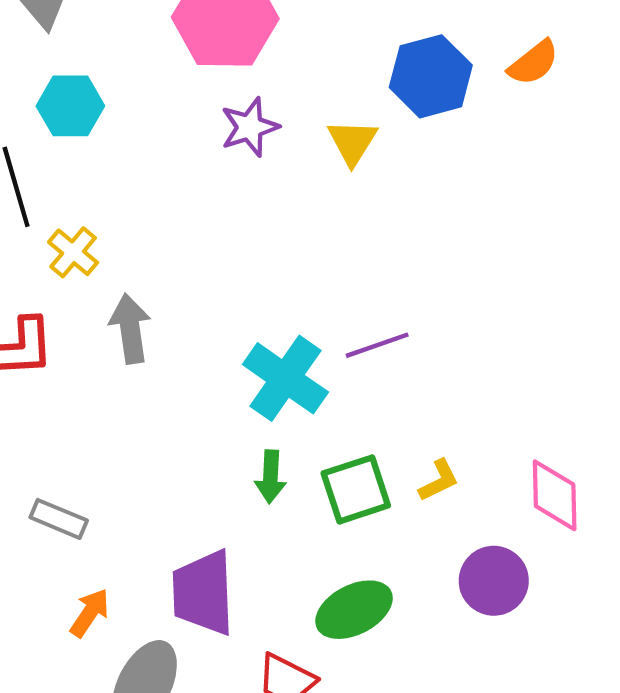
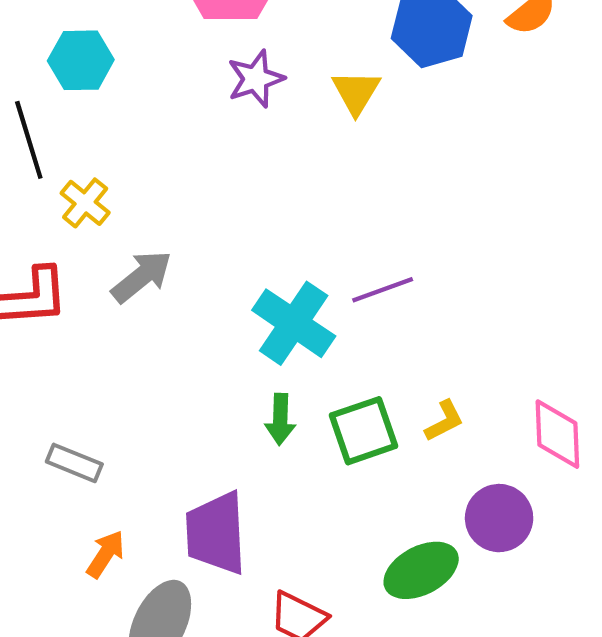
gray arrow: (130, 329) -> (142, 277), turned 60
green ellipse: (354, 610) -> (421, 570), moved

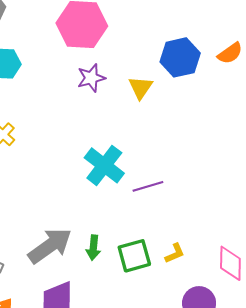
gray arrow: (142, 277) -> (50, 246), moved, size x1.4
cyan cross: (294, 323) -> (104, 165), moved

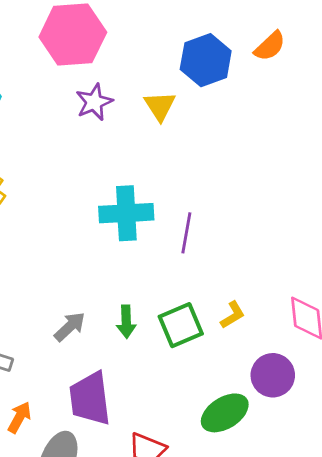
cyan cross: (104, 165) -> (126, 213), turned -33
purple line: (148, 186) -> (186, 233), turned -56
gray arrow: (50, 246) -> (70, 327), size x0.6

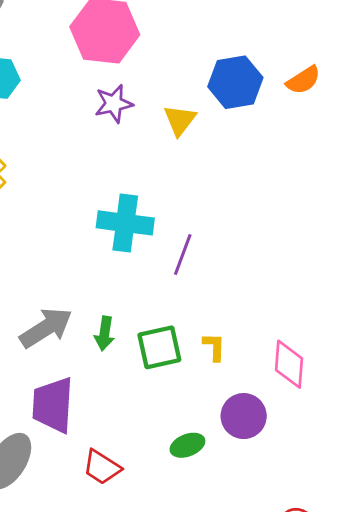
yellow L-shape: (233, 315) -> (214, 347), turned -68
gray arrow: (70, 327) -> (46, 328), size x1.5
green ellipse: (225, 413) -> (187, 445), size x0.7

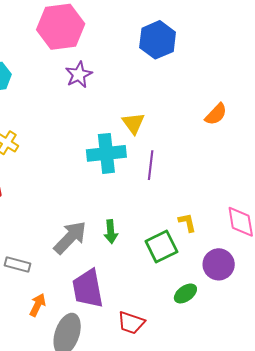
orange semicircle: (303, 80) -> (216, 114), moved
yellow triangle: (180, 120) -> (133, 123), moved
green square: (159, 347) -> (161, 246), moved

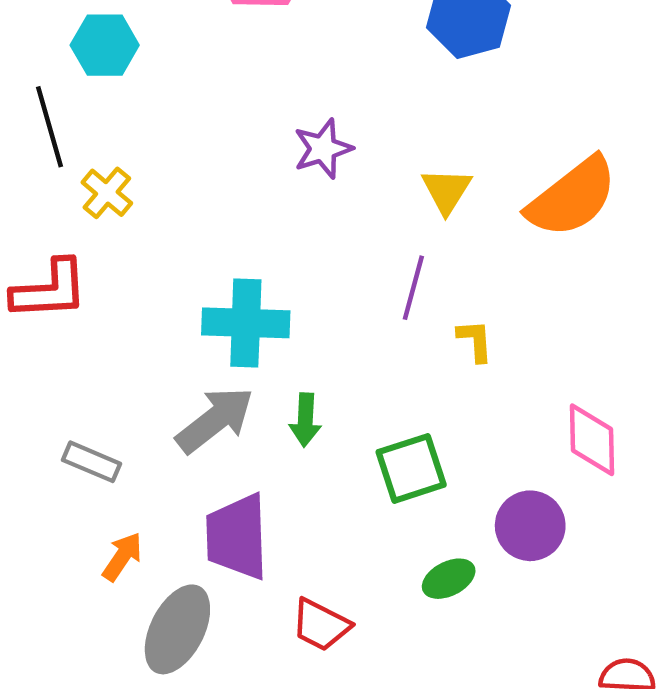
purple star: (79, 75) -> (323, 149), moved
orange semicircle: (216, 114) -> (572, 197), size x1.8
yellow triangle: (133, 123) -> (446, 191), moved
cyan cross: (106, 153) -> (246, 323), moved
yellow L-shape: (187, 222) -> (475, 341), moved

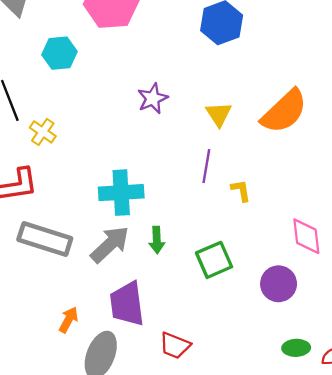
cyan hexagon: (105, 45) -> (60, 53), moved
gray rectangle: (91, 462) -> (45, 239), moved, size x1.8
green ellipse: (449, 579) -> (296, 348), moved, turned 30

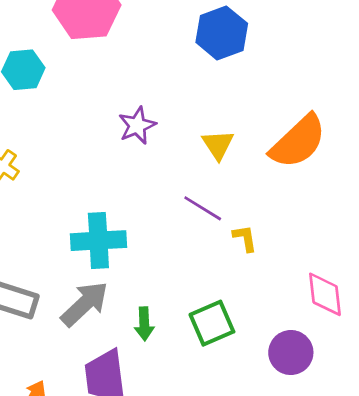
purple line: (206, 166) -> (203, 208), turned -68
green arrow: (157, 240) -> (144, 324), moved

